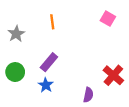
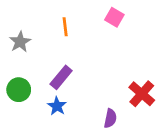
pink square: (108, 19) -> (114, 17), moved

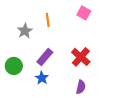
gray star: (20, 42) -> (25, 31), moved
red cross: (142, 94) -> (81, 57), moved

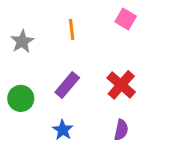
gray star: (25, 31) -> (22, 41), moved
blue star: (42, 78) -> (63, 130), moved

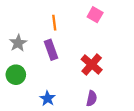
gray star: (22, 41) -> (18, 43), moved
purple rectangle: (67, 85) -> (51, 50), moved, turned -60

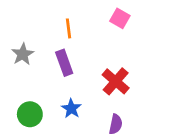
green circle: (16, 75) -> (30, 114), moved
blue star: (48, 98) -> (71, 109), moved

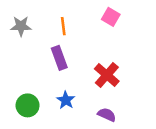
gray star: (23, 54) -> (21, 26), moved, turned 30
purple semicircle: (116, 124) -> (107, 115), turned -78

